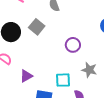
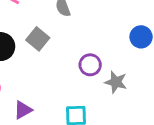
gray star: (89, 70) -> (116, 82), moved

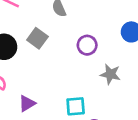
purple circle: (90, 65) -> (87, 45), moved

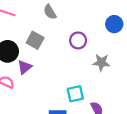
purple triangle: (27, 103) -> (25, 67), moved

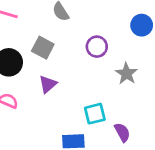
gray star: (101, 62) -> (126, 74), turned 30
purple triangle: (25, 67) -> (48, 84), moved

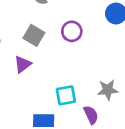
gray square: (43, 48) -> (34, 35), moved
gray star: (126, 74) -> (108, 90), moved, turned 30

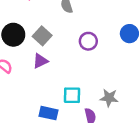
gray square: (34, 35) -> (42, 36), moved

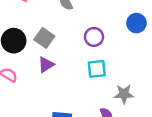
cyan square: (72, 95) -> (97, 69), moved

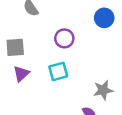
gray square: (44, 38) -> (15, 47), turned -30
cyan square: (97, 69) -> (58, 71), moved

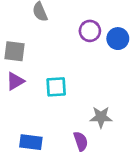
purple circle: (64, 38) -> (90, 31), moved

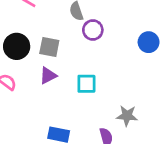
purple circle: (90, 31) -> (93, 30), moved

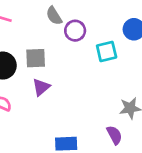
cyan square: (86, 84) -> (107, 52), moved

